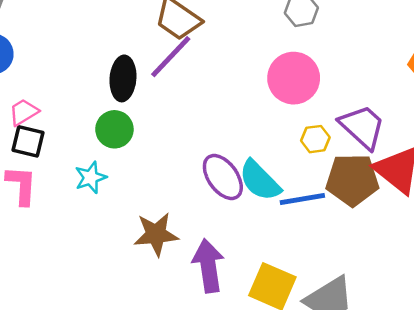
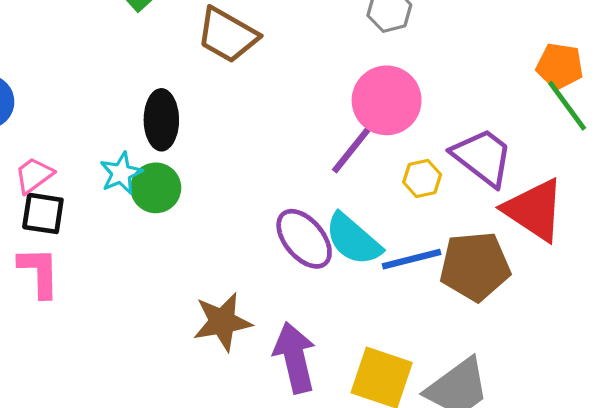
purple line: (171, 57) -> (356, 144), moved
cyan star: (91, 177) -> (121, 173), moved
brown pentagon: (352, 180) -> (475, 266), moved

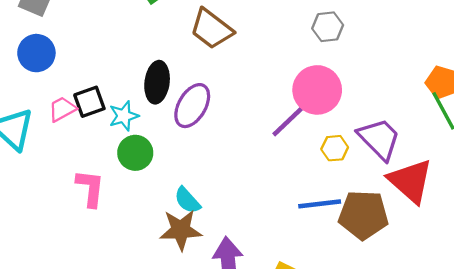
green circle: (156, 188) -> (135, 153), moved
black square: (43, 213) -> (89, 102), moved, turned -36
purple ellipse: (304, 239) -> (192, 106), moved, turned 63
cyan semicircle: (353, 239) -> (187, 200), moved, size x0.7
pink L-shape: (39, 272) -> (90, 188), moved

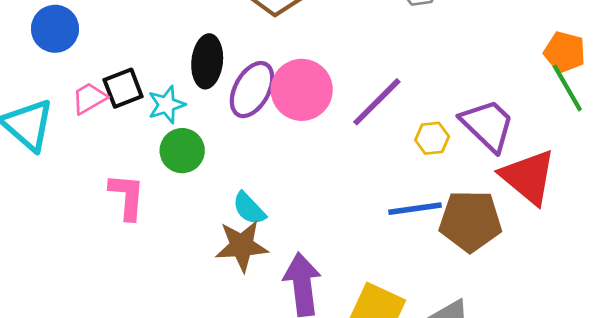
pink circle: (317, 90) -> (302, 90), moved

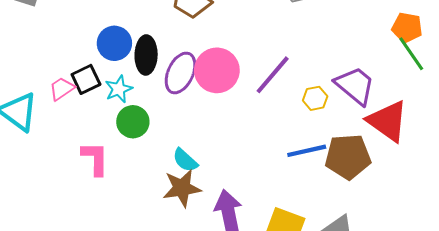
blue circle: (55, 29) -> (114, 43), moved

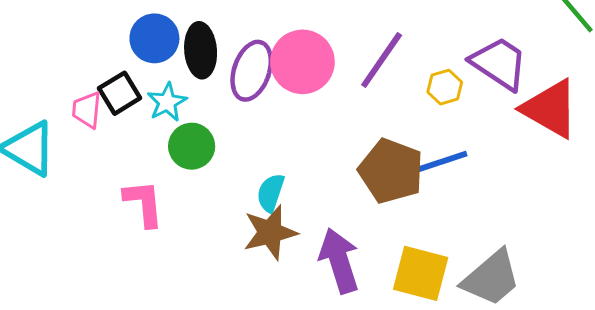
pink trapezoid: (62, 89) -> (87, 110), turned -44
brown pentagon: (348, 157) -> (391, 171), moved, turned 30
cyan semicircle: (185, 160) -> (271, 193), turned 72

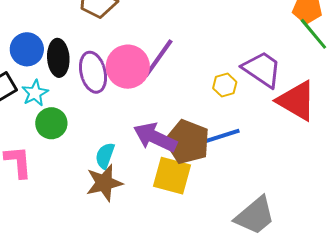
purple line: (382, 60) -> (158, 58), moved
purple ellipse: (252, 71) -> (93, 72), turned -33
purple arrow: (339, 261) -> (155, 137), moved, turned -48
yellow square: (421, 273) -> (172, 176), moved

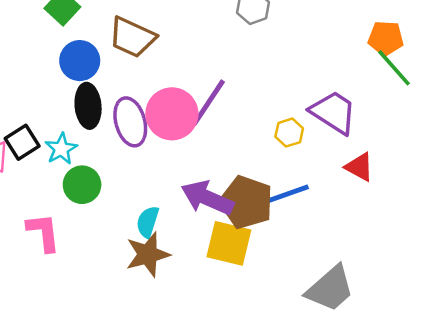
blue circle: (27, 49) -> (80, 61), moved
red triangle: (297, 101) -> (359, 167), moved, size x0.6

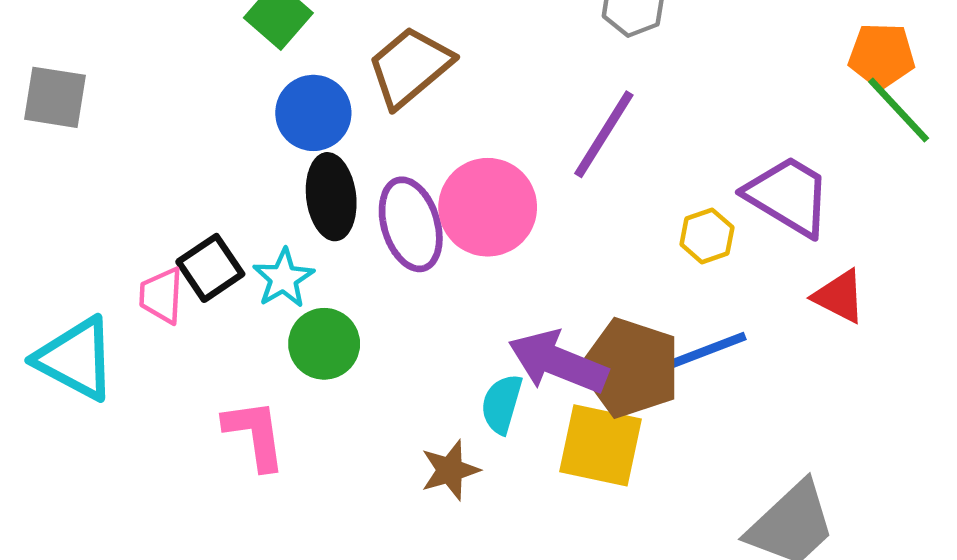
brown trapezoid: (132, 37) -> (410, 67), turned 117
purple line: (208, 103) -> (604, 134), moved
cyan semicircle: (148, 222) -> (502, 404), moved
brown star: (148, 254) -> (450, 470), size x0.7

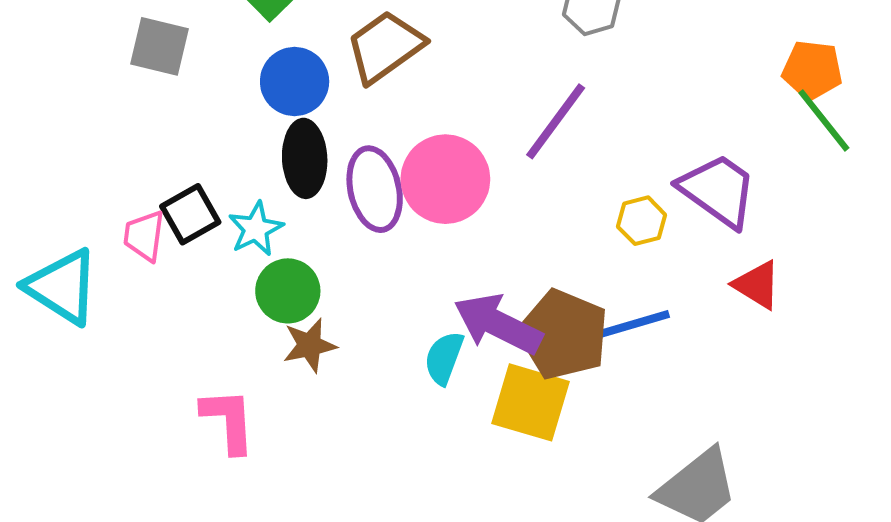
gray square: (55, 97) -> (160, 46), moved
pink L-shape: (255, 434) -> (228, 421), moved
brown star: (450, 470) -> (310, 345), moved

